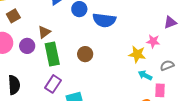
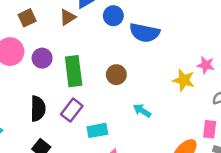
brown triangle: (44, 32) -> (68, 17), moved
cyan arrow: (145, 75) -> (142, 111), moved
black semicircle: (14, 85) -> (38, 109), moved

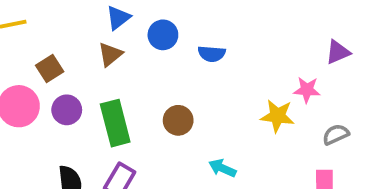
brown triangle: (68, 17) -> (110, 54), moved
brown square: (27, 18) -> (50, 69), moved
blue semicircle: (145, 33) -> (212, 54), size x0.6

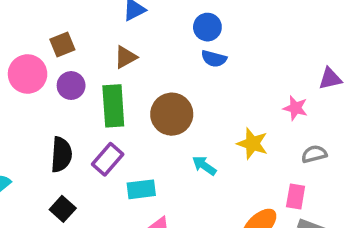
blue circle: (163, 35) -> (207, 27), moved
brown triangle: (110, 54) -> (126, 57), moved
yellow star: (277, 116) -> (252, 144), moved
brown circle: (178, 120) -> (172, 114), size x1.5

